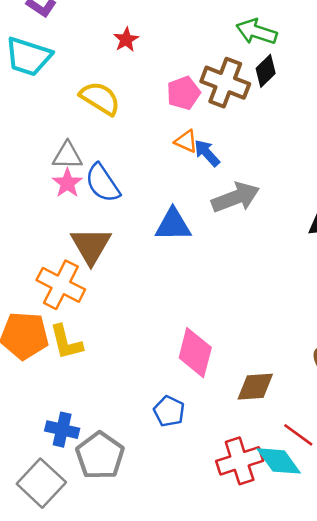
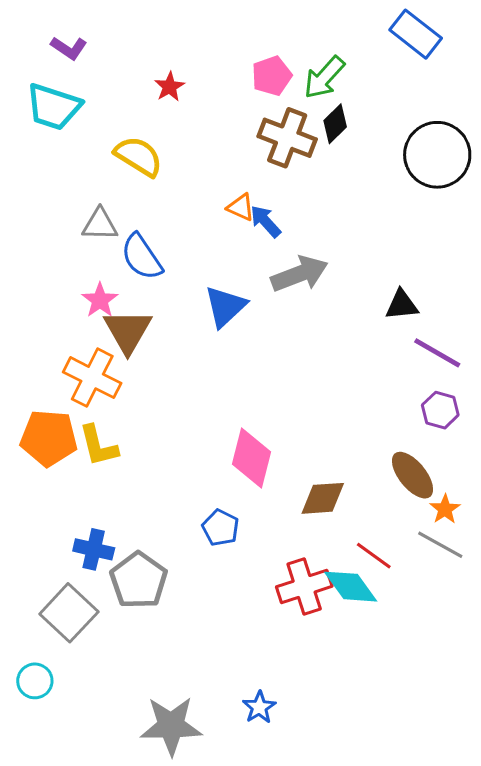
green arrow: (256, 32) -> (324, 77), turned -66
pink pentagon: (183, 93) -> (272, 76), moved
pink star: (67, 183) -> (100, 300), moved
blue triangle: (173, 225) -> (225, 306), turned -42

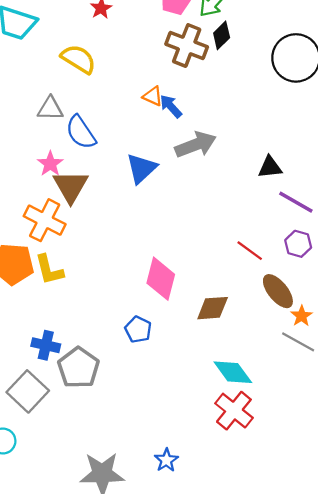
red line: (374, 556) -> (250, 251), moved
red cross: (304, 587) -> (234, 411), moved, turned -33

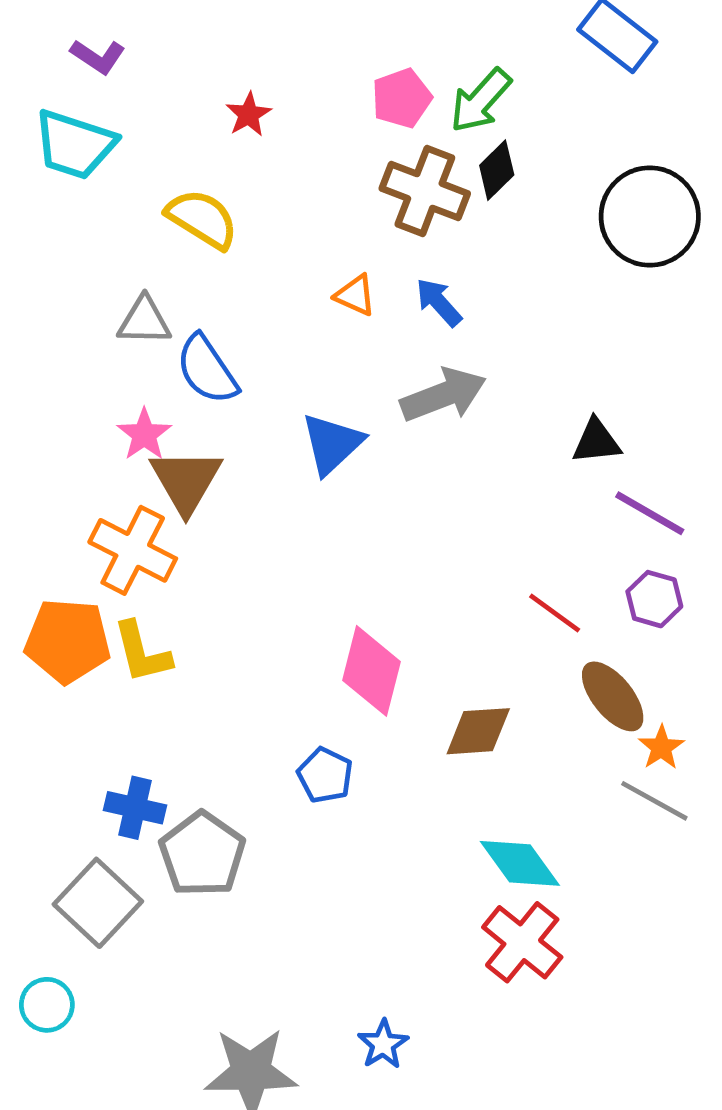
blue arrow: (171, 106) -> (439, 302), moved

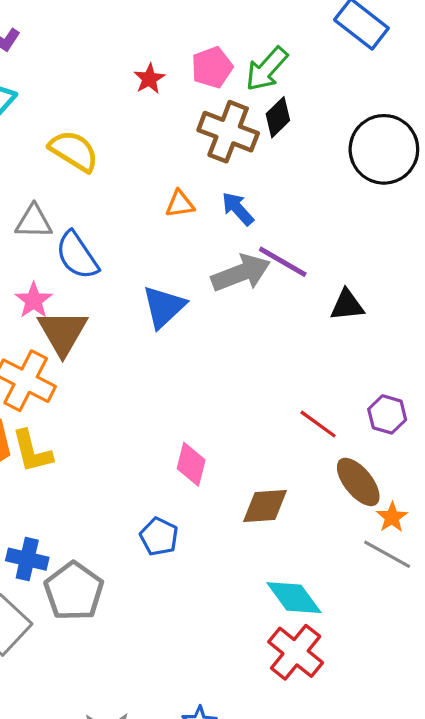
red star: (249, 114) -> (149, 79), moved
orange triangle: (355, 295) -> (180, 204), turned -32
purple line: (650, 513) -> (283, 262), moved
pink diamond: (371, 671) -> (191, 464), size x0.7

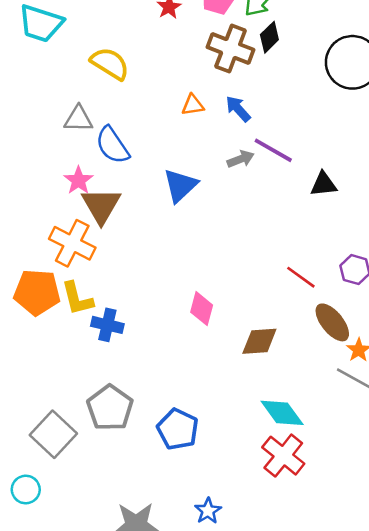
gray arrow: (241, 273) -> (241, 159), size x0.6
blue pentagon: (159, 537) -> (178, 429), moved, size x1.4
blue cross: (27, 559) -> (107, 325), moved

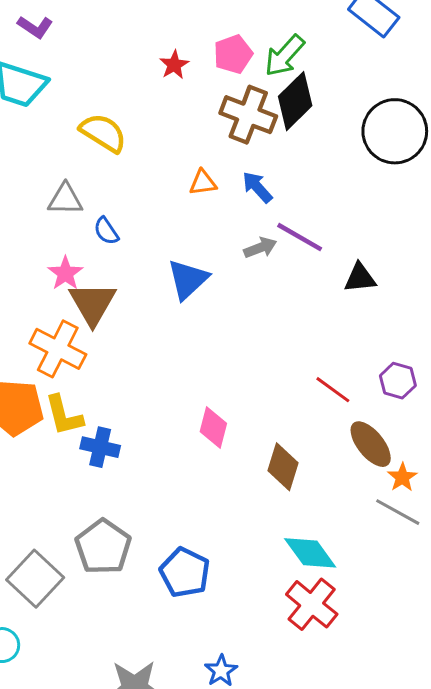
black diamond: (269, 37) -> (295, 101), size x1.5
blue semicircle: (112, 145) -> (106, 231), size x0.6
brown diamond: (259, 341) -> (283, 467), turned -69

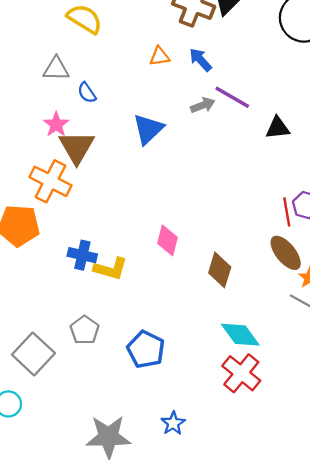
red line: (333, 390) -> (287, 212), moved, turned 44
yellow L-shape: (64, 415) -> (111, 269), moved, turned -60
gray pentagon: (103, 547) -> (85, 330), size x0.7

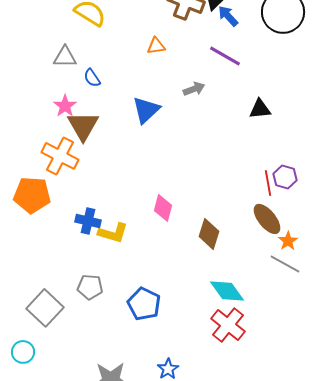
blue arrow: (200, 60) -> (228, 16), moved
purple line: (232, 97) -> (225, 56), moved
gray pentagon: (85, 330) -> (90, 287), turned -30

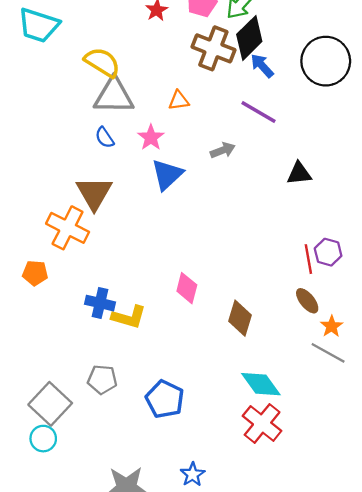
gray triangle: (65, 57) -> (114, 96), moved, size x1.5
pink star: (65, 106) -> (151, 138), moved
orange pentagon: (32, 195) -> (35, 273), size x0.6
brown ellipse: (267, 219) -> (307, 301), size x0.7
cyan circle: (23, 352) -> (43, 439), moved

